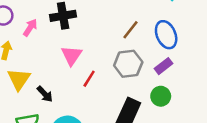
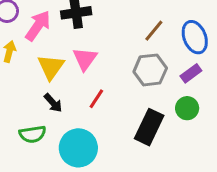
pink arrow: (30, 28) -> (38, 26), size x1.5
yellow triangle: (19, 79) -> (51, 67), moved
red line: (89, 79) -> (96, 99), moved

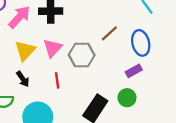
gray hexagon: (150, 70) -> (82, 55), moved
red line: (96, 99) -> (57, 80), turned -49

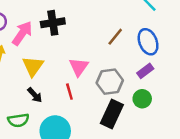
pink triangle: (53, 48) -> (79, 67), moved
gray hexagon: (82, 55) -> (110, 82), moved

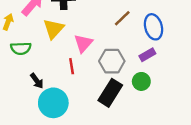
yellow triangle: (33, 66) -> (54, 29), moved
black arrow: (35, 95) -> (37, 81), moved
green semicircle: (18, 120) -> (21, 48), moved

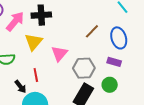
purple rectangle: (147, 55) -> (114, 62), turned 48
red line: (72, 66) -> (36, 75), moved

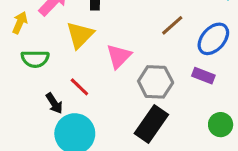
blue ellipse: (119, 38) -> (213, 39), turned 55
red line: (36, 75) -> (79, 87), turned -40
green circle: (110, 85) -> (221, 125), moved

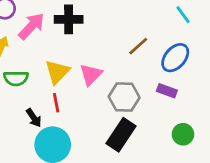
yellow triangle: (80, 35) -> (57, 72), moved
red line: (79, 87) -> (56, 103), turned 36

